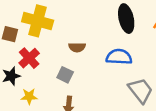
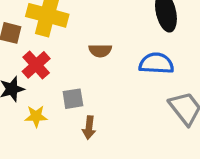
gray square: (65, 75) -> (73, 99), moved, turned -35

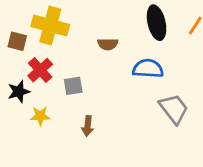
brown semicircle: (100, 51) -> (108, 44), moved
gray square: (73, 99) -> (73, 86), moved

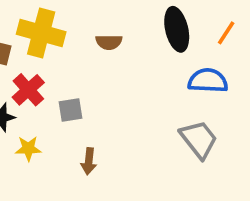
brown semicircle: (108, 44) -> (109, 42), moved
blue semicircle: (148, 69) -> (208, 81), moved

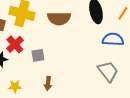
brown semicircle: (109, 42) -> (59, 18), size x1.6
yellow star: (28, 148) -> (15, 86), moved

